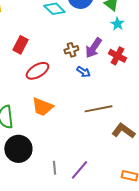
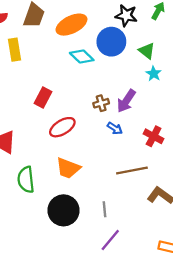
red cross: (117, 56) -> (154, 136), moved
black circle: (18, 149) -> (63, 210), moved
gray line: (54, 168) -> (105, 209), moved

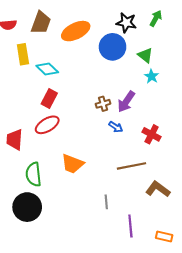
cyan diamond: (82, 56) -> (47, 69), moved
red ellipse: (62, 127) -> (47, 125), moved
black circle: (63, 210) -> (27, 207), moved
purple line: (110, 240) -> (130, 226), moved, turned -45

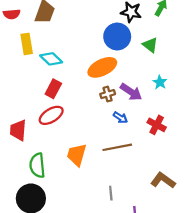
orange ellipse: (76, 31) -> (102, 67), moved
cyan star: (152, 76) -> (160, 82), moved
purple arrow: (126, 102) -> (131, 92), turned -90
orange trapezoid: (72, 164) -> (77, 155), turned 85
brown line: (132, 166) -> (117, 147), moved

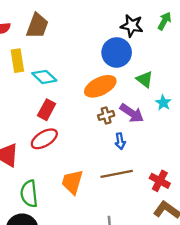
green triangle: (150, 45) -> (145, 79), moved
blue arrow: (120, 117) -> (120, 141), turned 48
red cross: (157, 125) -> (160, 181), moved

